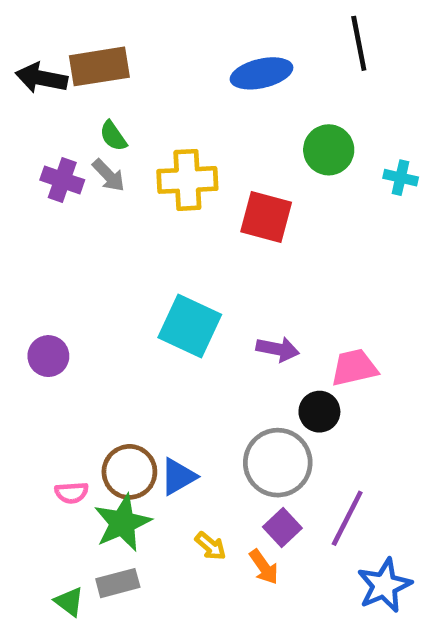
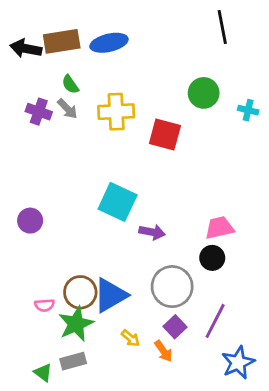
blue ellipse: (262, 73) -> (109, 43), moved
purple arrow: (278, 349) -> (152, 232), moved
black circle: (319, 412) -> (212, 258), moved
blue triangle: (178, 477) -> (110, 295), size x1.5

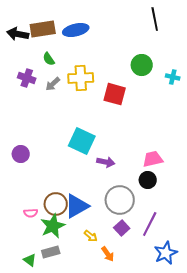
gray arrow: (67, 109) -> (53, 84), moved, turned 91
orange arrow: (163, 351) -> (108, 254), moved

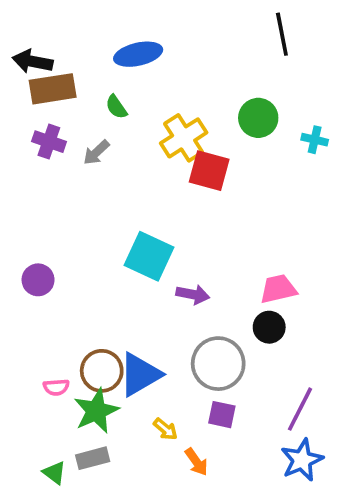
brown rectangle: (43, 29) -> (53, 89), moved
green semicircle: (49, 59) -> (116, 107), moved
yellow cross: (81, 78) -> (184, 138), moved, turned -30
purple line: (150, 224) -> (300, 409), moved
purple square: (122, 228) -> (222, 415), turned -35

